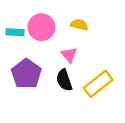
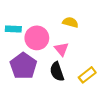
pink circle: (41, 27) -> (37, 38), moved
yellow rectangle: (98, 84) -> (87, 75), size x0.7

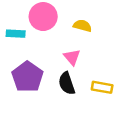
pink circle: (37, 38) -> (43, 17), moved
yellow rectangle: (87, 75) -> (102, 87), turned 48

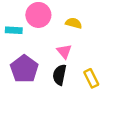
black semicircle: (67, 83) -> (60, 75), turned 30
yellow rectangle: (102, 87) -> (91, 78), turned 54

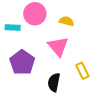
pink triangle: (64, 51) -> (58, 46), size x1.5
black semicircle: (60, 75) -> (54, 82), moved

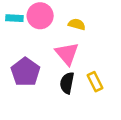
cyan rectangle: (13, 27) -> (14, 18), moved
black semicircle: (54, 82) -> (67, 83), moved

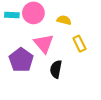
pink triangle: (67, 54) -> (44, 44), moved
yellow rectangle: (95, 82) -> (79, 44), moved

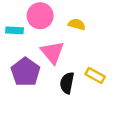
cyan rectangle: (12, 15) -> (14, 30), moved
yellow rectangle: (79, 44) -> (95, 76), moved, turned -35

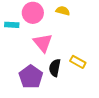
yellow semicircle: (77, 24) -> (63, 11), moved
purple pentagon: (25, 72) -> (31, 77), moved

